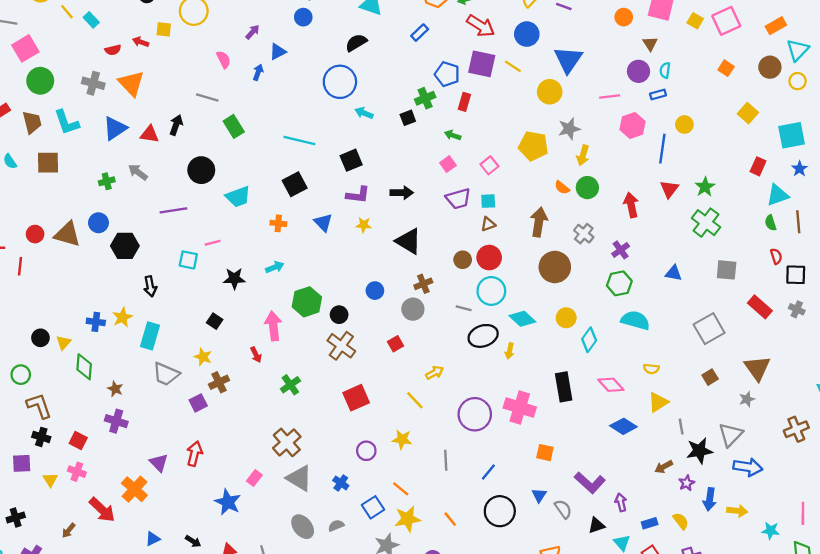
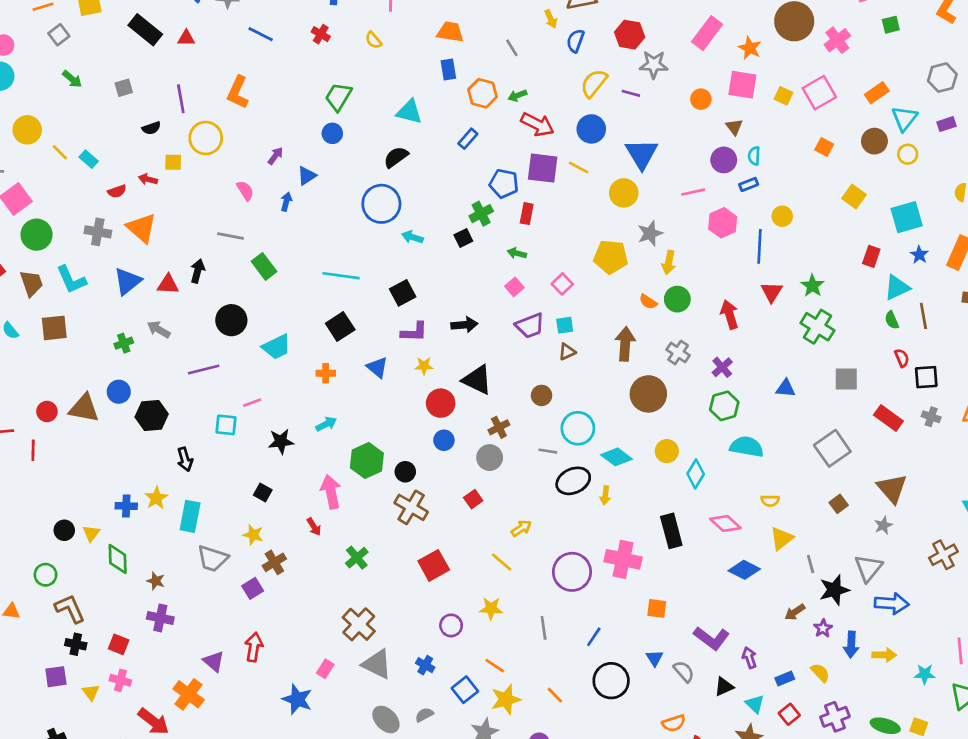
red circle: (489, 258) -> (441, 403), moved

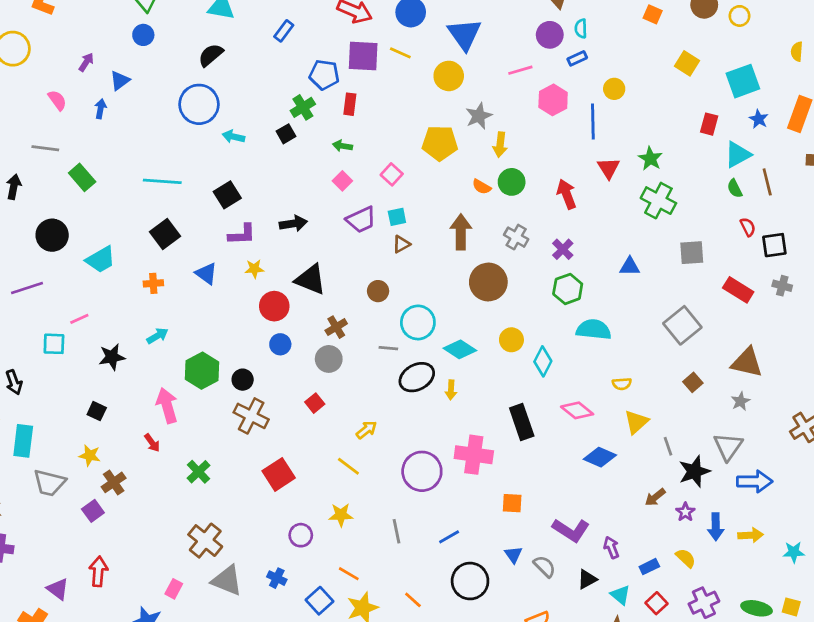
brown triangle: (892, 488) -> (747, 363), turned -32
blue line: (594, 637) -> (449, 537), turned 30

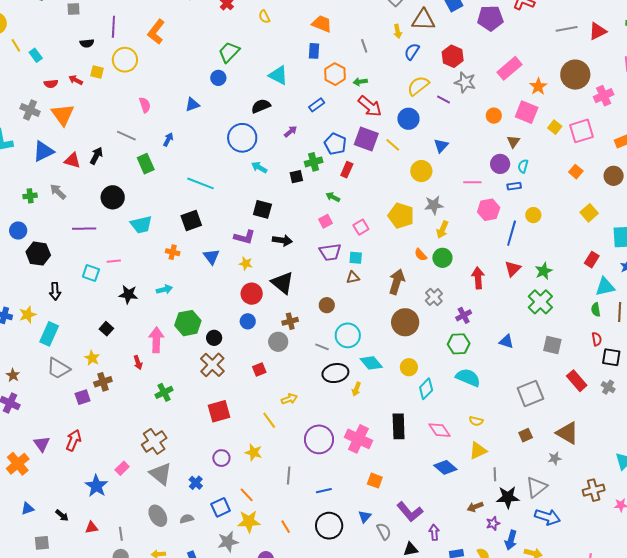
blue triangle: (464, 34) -> (441, 146), size x0.6
purple arrow: (86, 62) -> (291, 131), moved
blue arrow: (101, 109) -> (168, 140), moved
black square: (227, 195) -> (262, 209), moved, turned 30

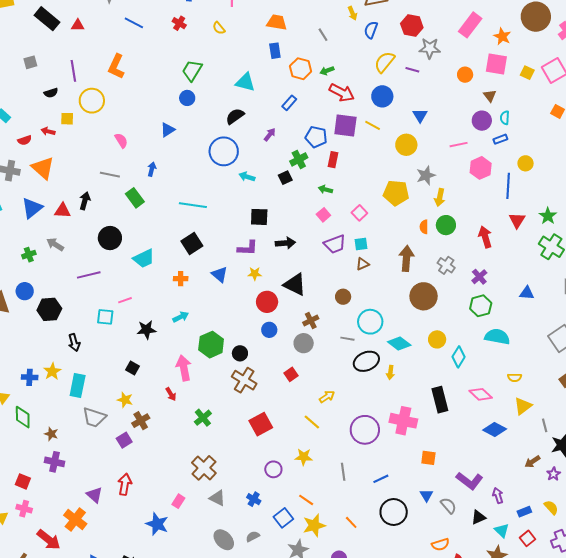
orange semicircle: (421, 255) -> (424, 227), turned 56
gray triangle: (161, 474) -> (217, 498), size x0.7

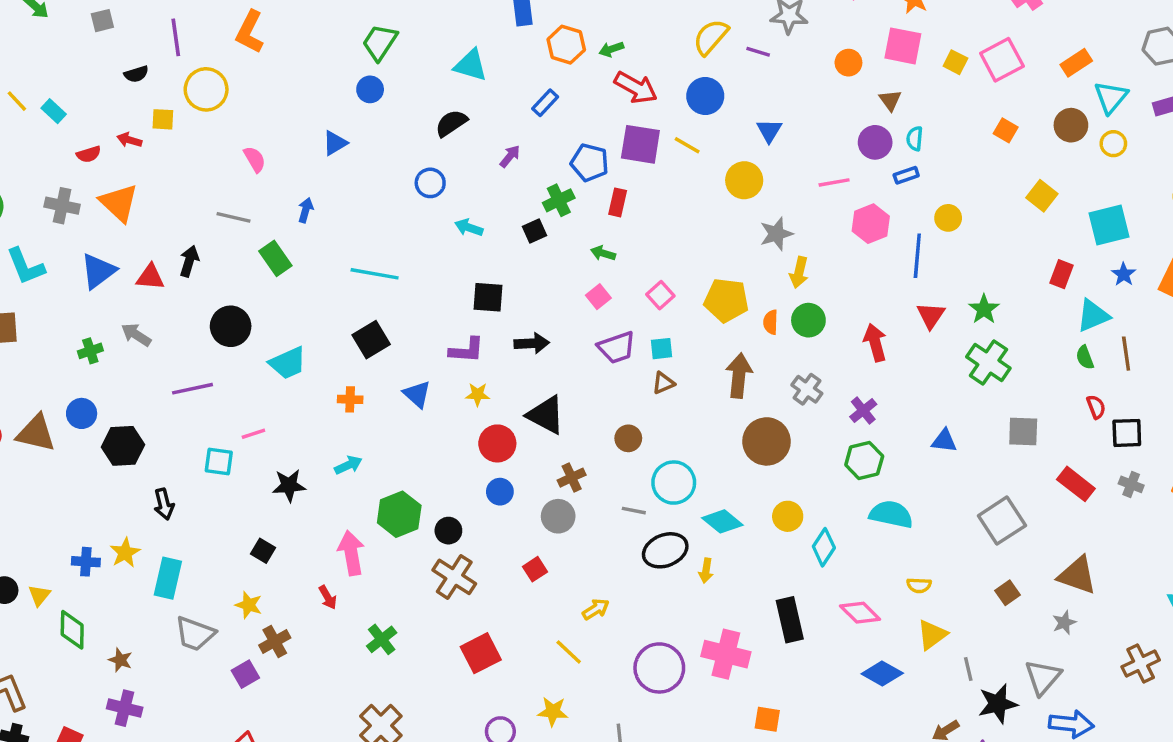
blue circle: (224, 151) -> (430, 183), size x0.6
yellow pentagon: (396, 193) -> (726, 300), moved

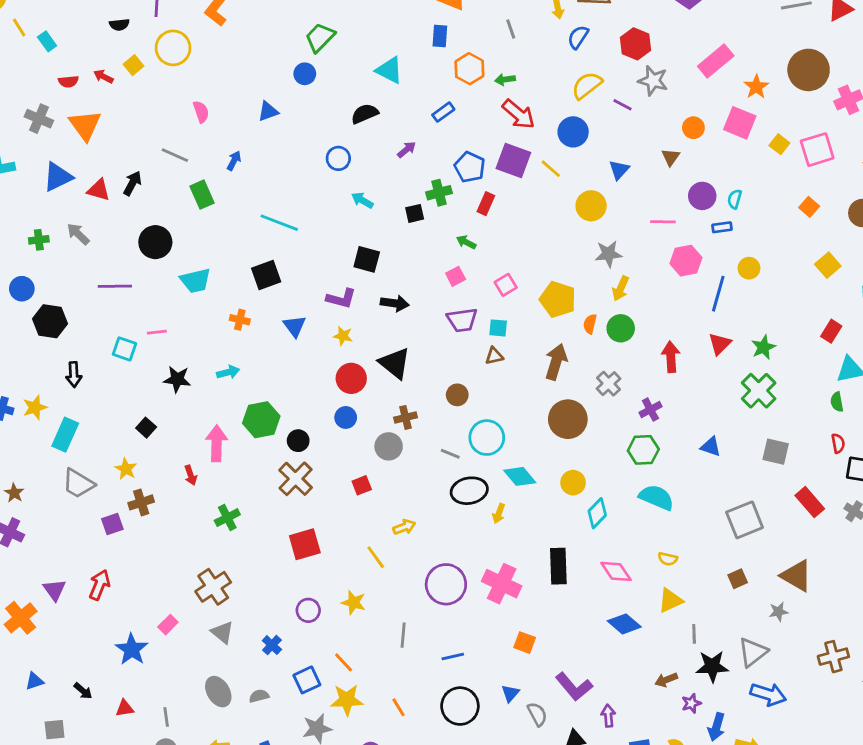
brown triangle: (890, 100) -> (671, 157), moved
yellow square: (163, 119) -> (134, 65), turned 36

